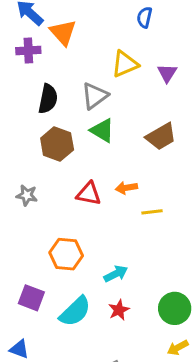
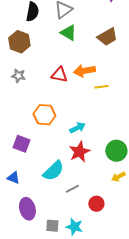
brown hexagon: (57, 144) -> (19, 42), moved
orange arrow: (126, 188) -> (84, 71), size x1.5
red star: (119, 310) -> (79, 152), size x1.5
cyan semicircle: (75, 311) -> (53, 171), moved

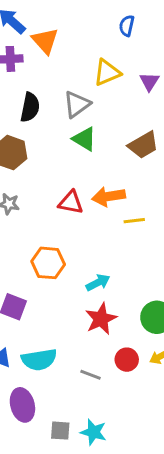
cyan semicircle: (53, 171) -> (39, 360), moved, turned 35
gray line: (72, 189) -> (90, 375), turned 48
red circle: (96, 204) -> (127, 360), moved

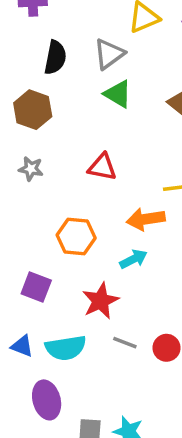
orange arrow: (109, 196) -> (146, 219), moved
red star: (101, 319) -> (100, 301), moved
gray line: (90, 375) -> (125, 343), moved

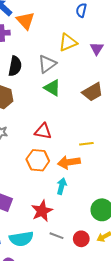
orange hexagon: (76, 237) -> (38, 160), moved
cyan arrow: (133, 259) -> (62, 186), turned -49

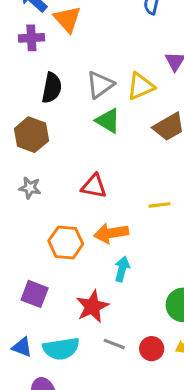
yellow triangle: (68, 42) -> (141, 86), moved
orange hexagon: (38, 160) -> (66, 242), moved
orange arrow: (69, 162) -> (111, 233), moved

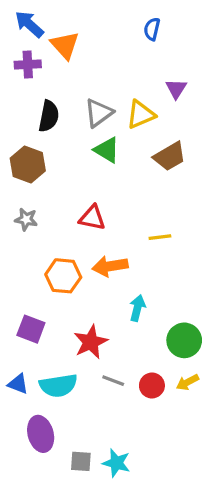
cyan arrow: (122, 269) -> (137, 308), moved

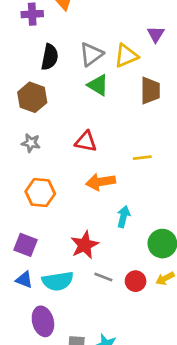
brown trapezoid: (170, 156) -> (150, 91), turned -60
orange hexagon: (63, 276) -> (40, 193), moved
purple square: (31, 329) -> (25, 245), moved

